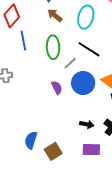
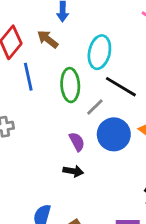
brown arrow: (55, 15) -> (48, 39), moved
cyan ellipse: (86, 17) -> (99, 52), moved
black arrow: (87, 124) -> (73, 171), moved

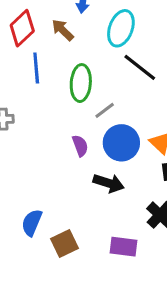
cyan ellipse: (99, 52) -> (121, 28), moved
black line: (121, 87) -> (140, 67), moved
black arrow: (73, 171) -> (109, 183), moved, size x1.4

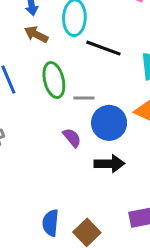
brown arrow: (63, 30) -> (36, 34), moved
gray line: (105, 110) -> (84, 98), turned 54

